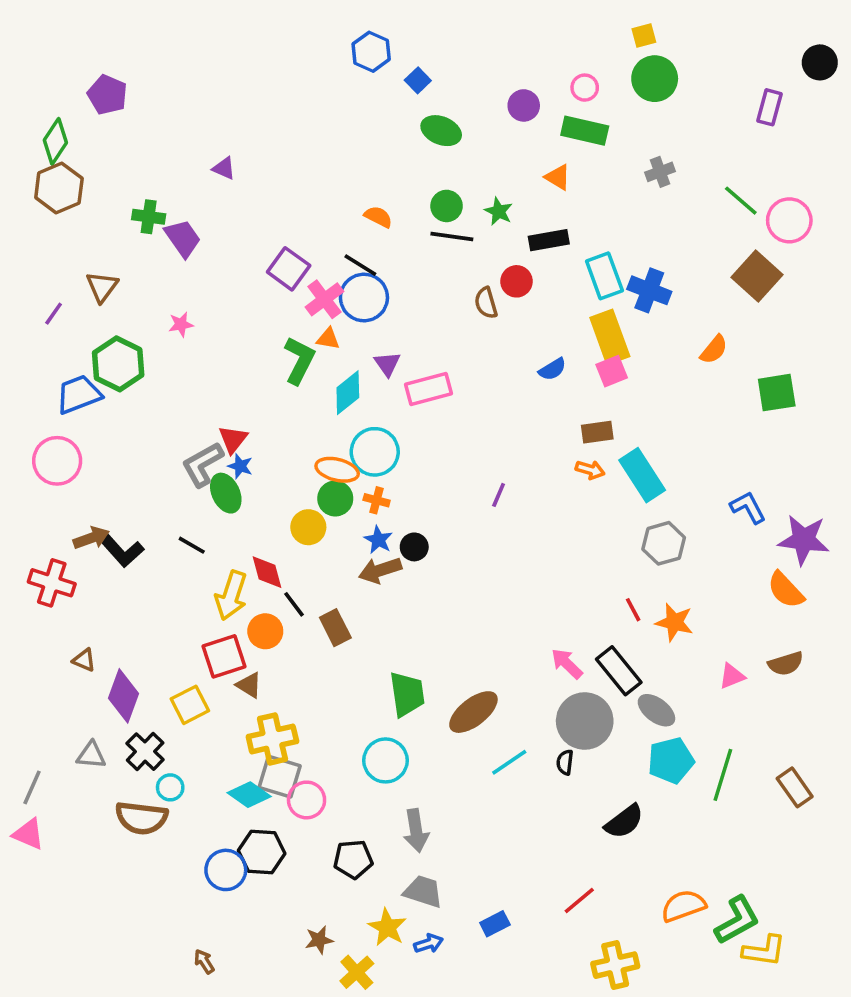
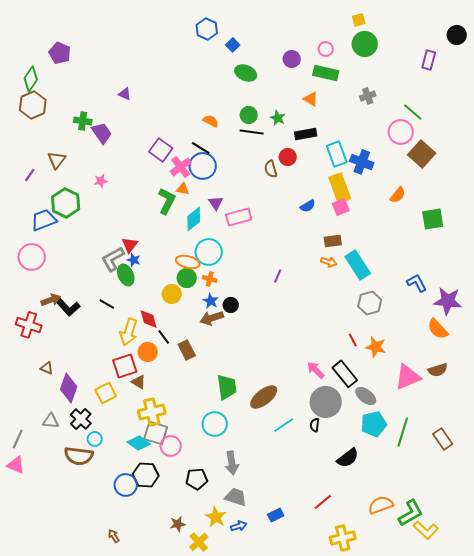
pink circle: (789, 220) -> (401, 132), moved
pink triangle: (732, 676) -> (408, 377), size x1.8
yellow L-shape: (764, 951) -> (426, 530), turned 35

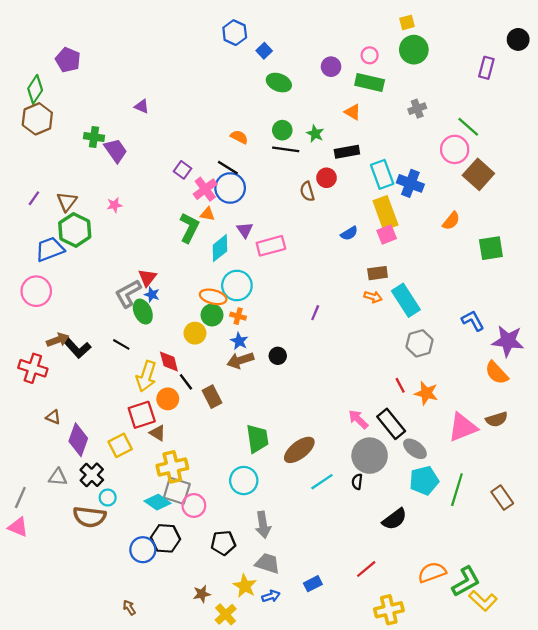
purple square: (161, 150) -> (182, 170), size x0.7
brown triangle: (57, 160) -> (67, 202), moved
black circle: (231, 305) -> (278, 356), moved

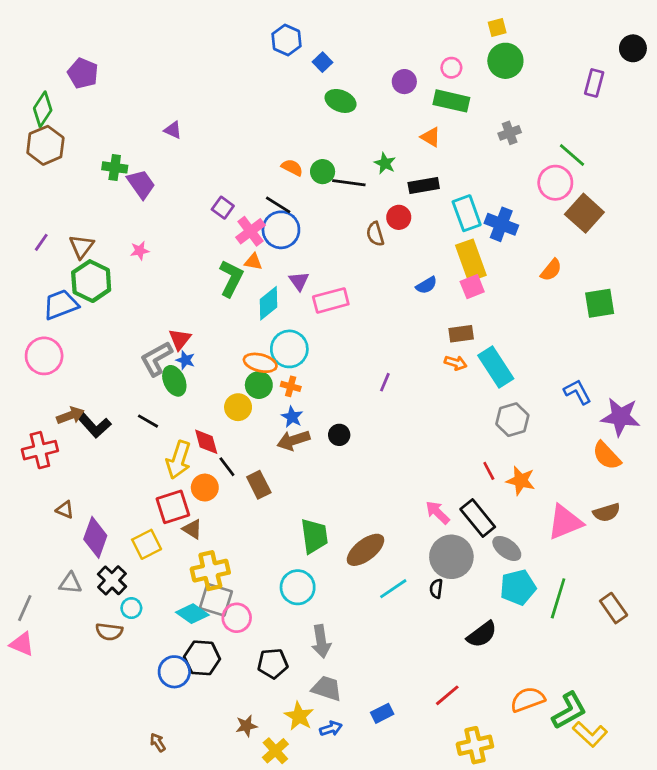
green circle: (282, 130) -> (323, 172), moved
red cross: (33, 368) -> (40, 450), turned -32
brown semicircle: (90, 517) -> (109, 632), size x0.7

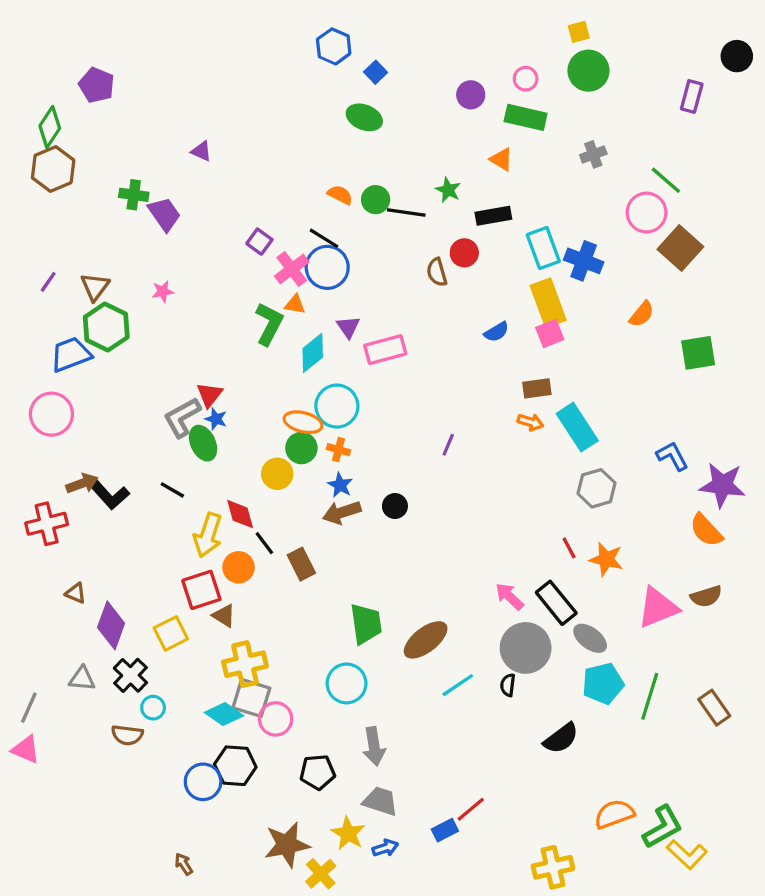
green ellipse: (341, 101) -> (364, 117), moved
red line: (447, 695) -> (471, 809), moved
brown star: (246, 726) -> (287, 845), size x1.8

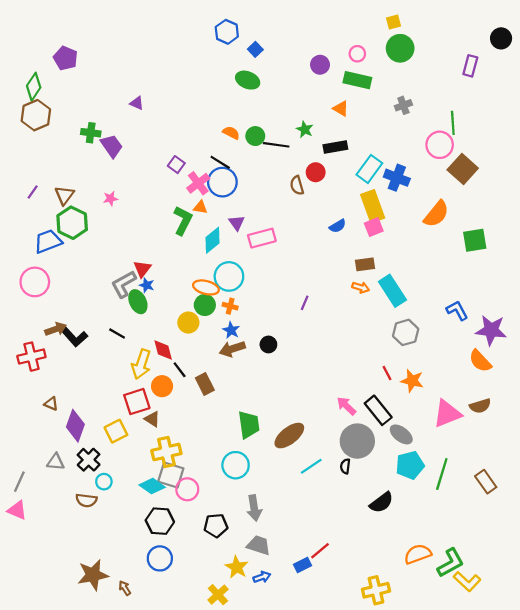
green line: (666, 180) -> (453, 123), turned 45
cyan rectangle: (543, 248) -> (369, 169), turned 56
orange semicircle: (642, 314) -> (436, 214), size x1.5
blue circle: (203, 782) -> (160, 558), moved
brown star: (287, 845) -> (93, 575), moved

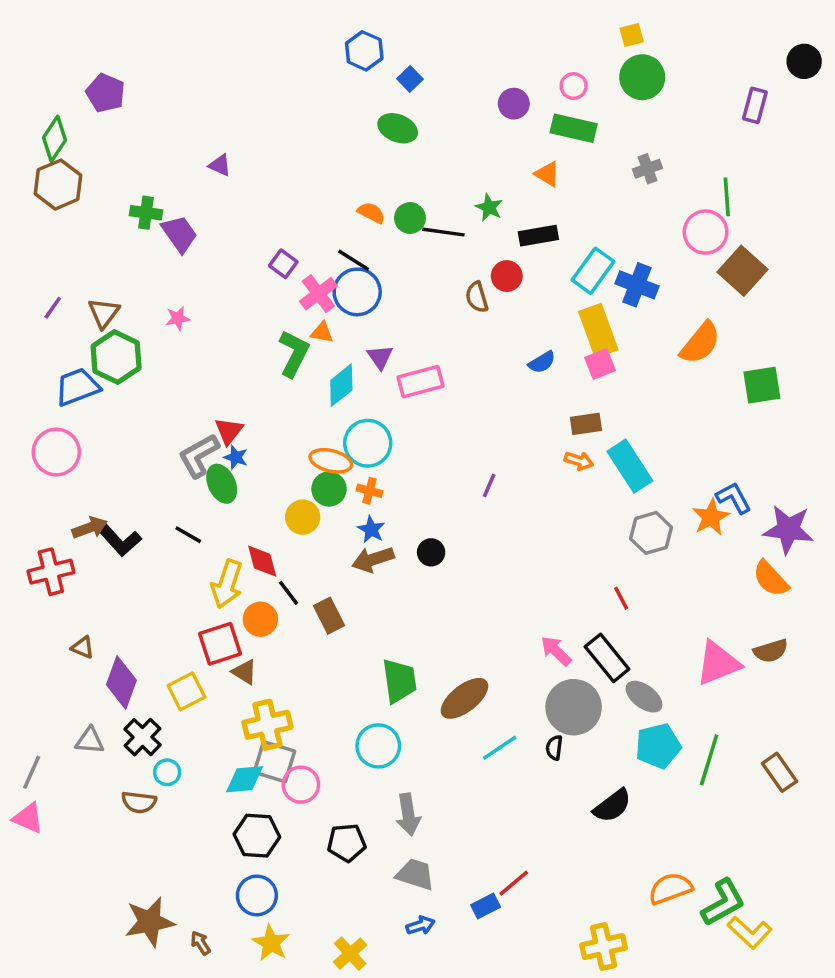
orange star: (412, 381) -> (711, 517), moved, turned 30
cyan diamond: (152, 486) -> (245, 779), turned -40
yellow star: (237, 567) -> (271, 943), moved

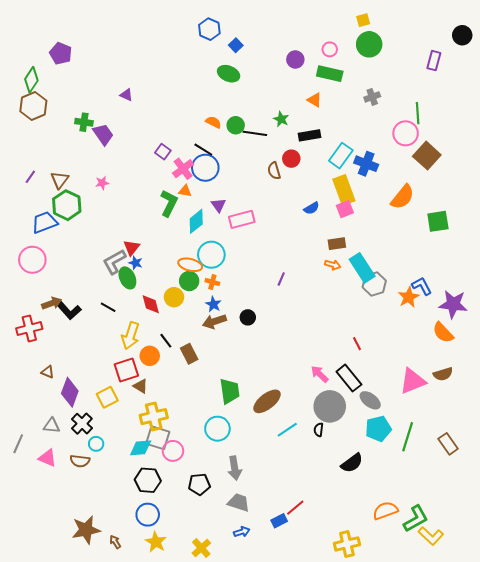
gray hexagon: (651, 533) -> (374, 284), moved
red diamond: (262, 561) -> (151, 304), moved
pink triangle: (28, 818) -> (48, 458), moved

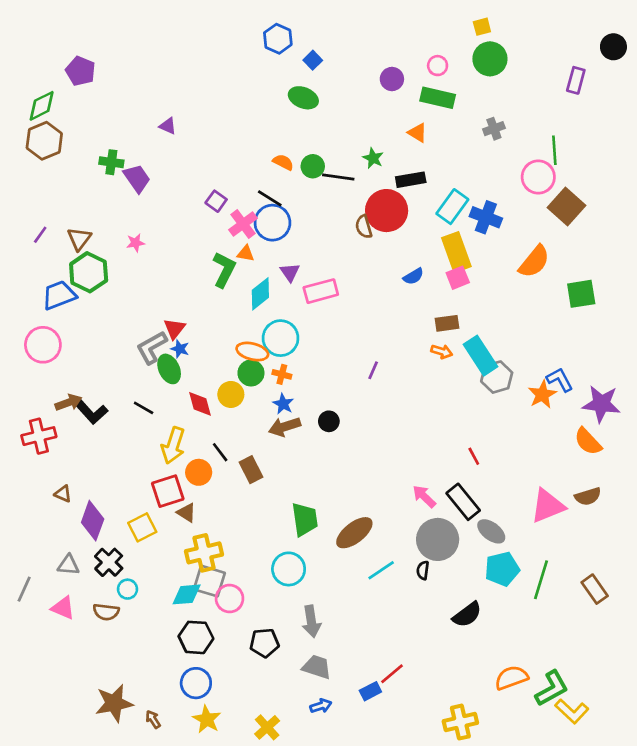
green diamond: (31, 80) -> (42, 106), turned 30
red circle: (291, 159) -> (387, 211), size x1.8

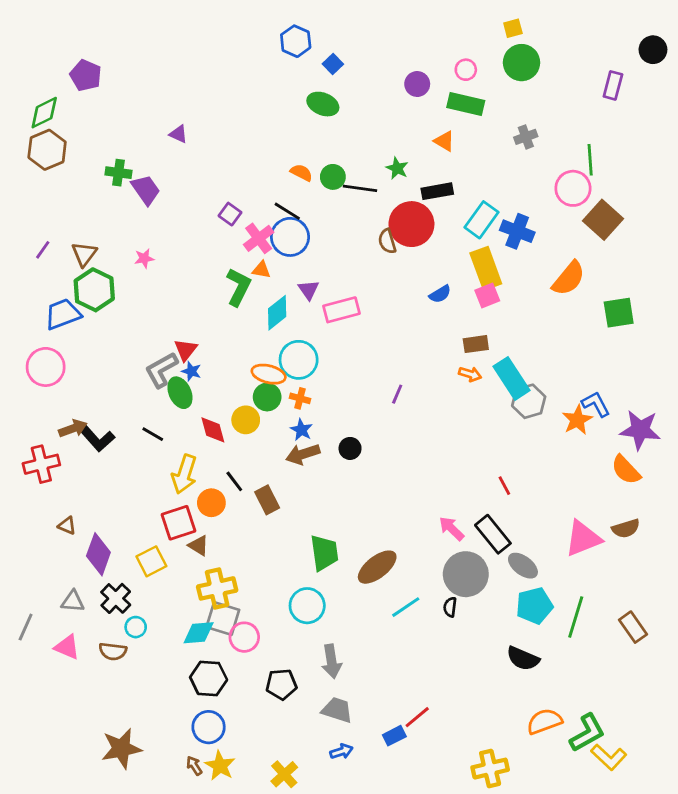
black semicircle: (467, 615) -> (523, 659), moved, turned 60
brown arrow: (153, 719) -> (194, 766), moved

